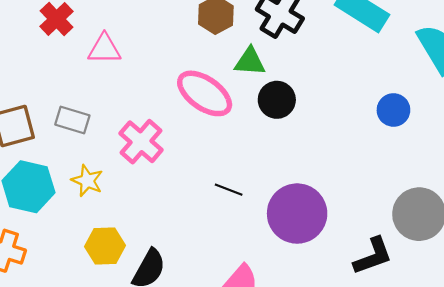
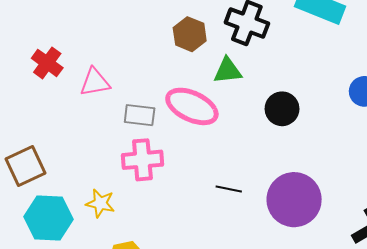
black circle: (277, 100) -> (282, 109), moved
gray rectangle: (72, 120) -> (140, 115), moved
pink cross: (141, 142) -> (142, 160), turned -36

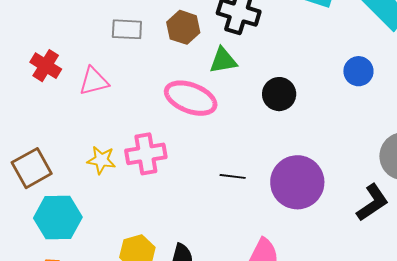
gray rectangle: (140, 115) -> (127, 29), moved
yellow star: (100, 203) -> (101, 160), moved

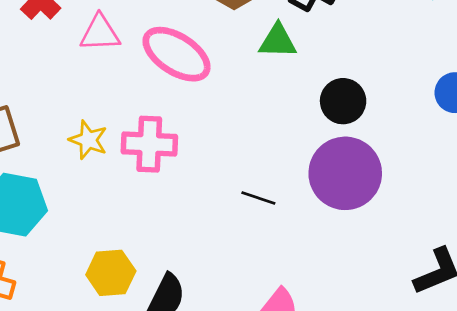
pink ellipse: (191, 98) -> (177, 54), moved
purple circle: (297, 182) -> (345, 173), moved

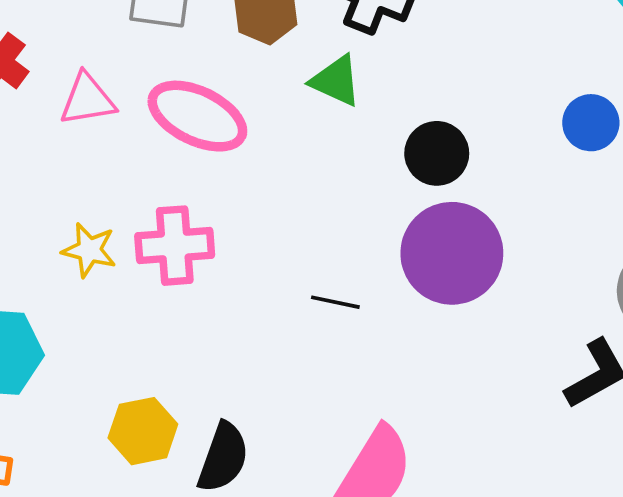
green triangle: (278, 41) -> (336, 81), turned 30

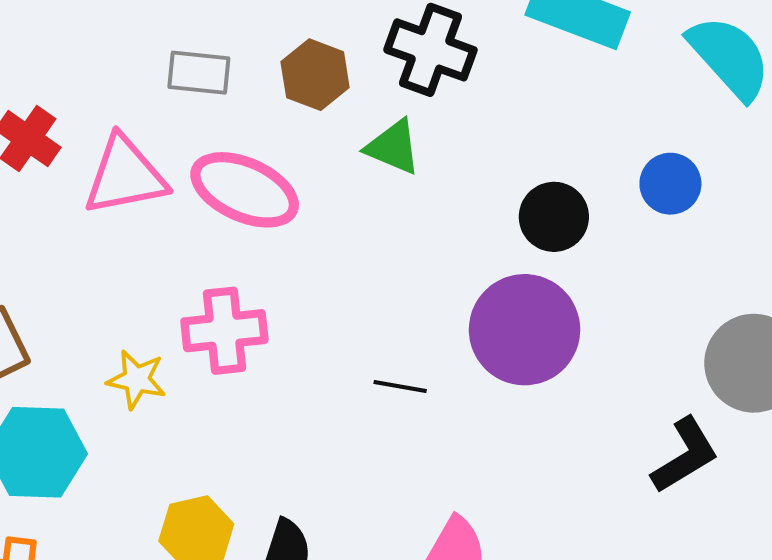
pink triangle: (87, 100) -> (125, 176), size x1.4
black circle: (437, 153) -> (554, 217), moved
yellow star: (89, 250) -> (136, 379), moved

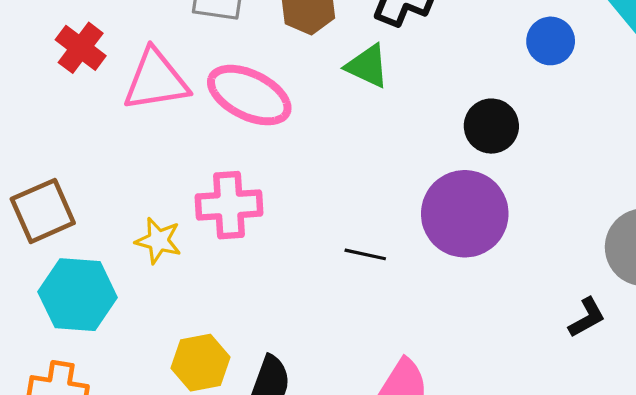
blue circle: (670, 184) -> (551, 41), moved
black L-shape: (685, 455) -> (587, 318), size x0.7

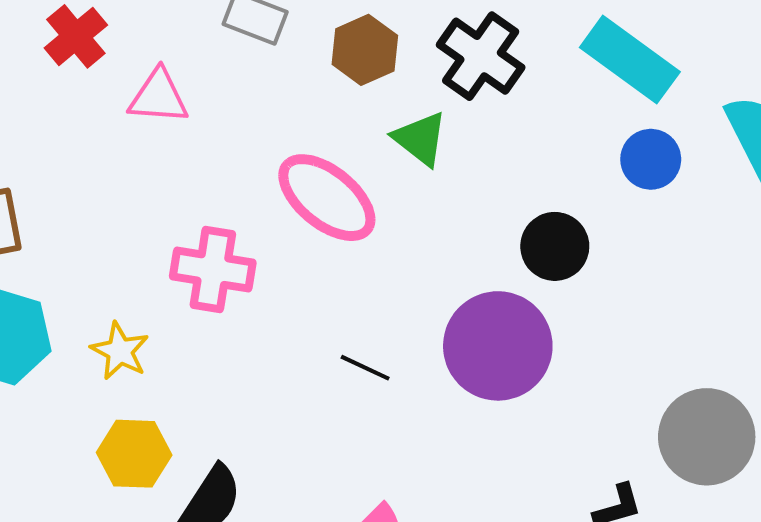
pink triangle: (156, 80) -> (158, 97), size x0.7
pink ellipse: (249, 95) -> (327, 198), moved
yellow star: (158, 241) -> (120, 351), moved

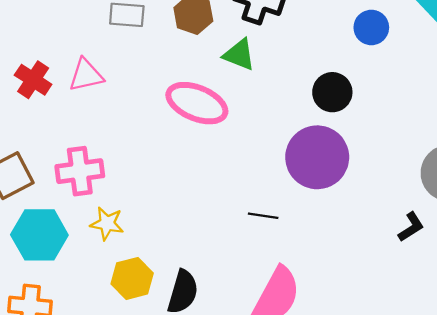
red cross: (76, 36) -> (33, 80), moved
pink cross: (213, 270) -> (80, 171), moved
black line: (365, 368) -> (263, 216), moved

